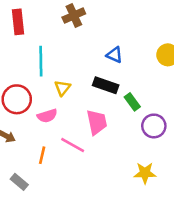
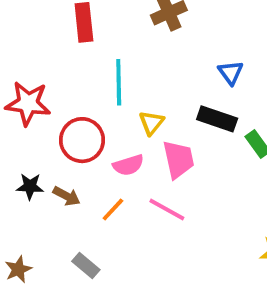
blue triangle: (114, 55) -> (231, 73), turned 30
pink trapezoid: (97, 122) -> (179, 159), moved
orange line: (42, 155) -> (113, 210), moved, turned 30

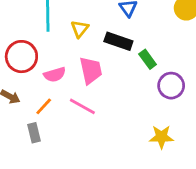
yellow triangle: (151, 123) -> (80, 29), moved
gray rectangle: (86, 265) -> (34, 133), moved, turned 36

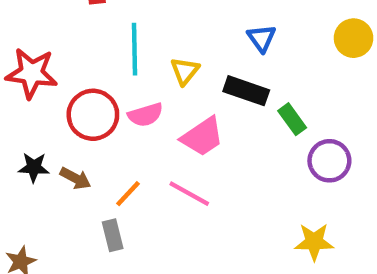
pink trapezoid: (91, 70) -> (202, 137), turned 68
pink semicircle: (55, 75) -> (145, 115), moved

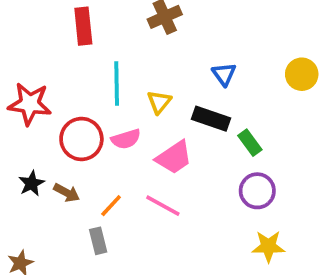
purple circle: (329, 161) -> (257, 191), moved
black star: (34, 167) -> (31, 183), turned -30

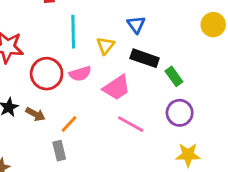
blue triangle: (224, 74) -> (136, 25), moved
pink line: (163, 206) -> (131, 124), moved

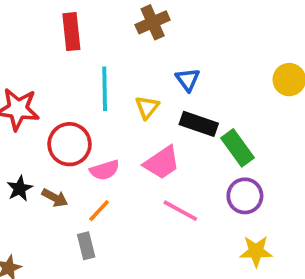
pink semicircle: (80, 74) -> (105, 170), moved
green rectangle: (174, 76) -> (238, 148), size x1.4

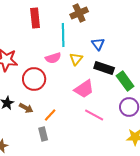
cyan line: (105, 89) -> (63, 35), moved
pink semicircle: (105, 170) -> (53, 58), moved

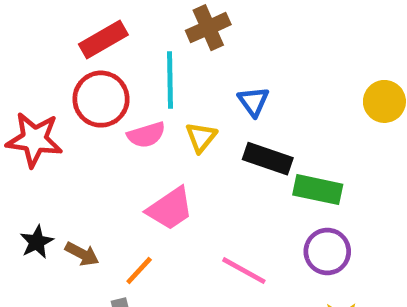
red rectangle: (35, 18) -> (103, 40), turned 66
red circle: (34, 79) -> (101, 99), moved
green rectangle: (125, 81) -> (318, 190), turned -42
pink trapezoid: (84, 89) -> (170, 209), moved

